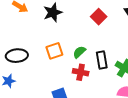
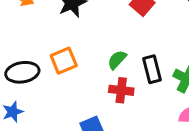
orange square: (54, 51) -> (64, 61), moved

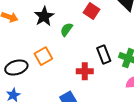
green semicircle: (117, 60) -> (66, 29), moved

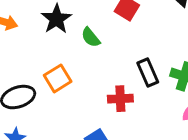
green semicircle: (66, 29) -> (91, 37), turned -72

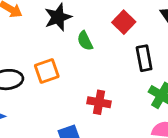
black rectangle: (148, 72) -> (144, 58), moved

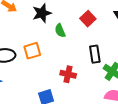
black rectangle: (144, 58) -> (95, 54), moved

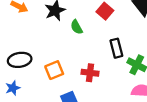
orange square: (32, 51) -> (54, 70), moved

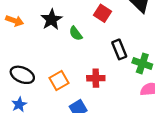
black ellipse: (20, 60) -> (22, 75), turned 40

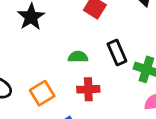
green semicircle: (76, 33) -> (78, 57), moved, turned 128

